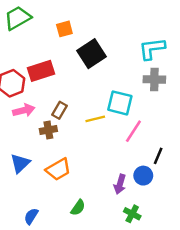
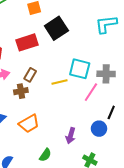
red rectangle: (41, 71) -> (27, 42), moved
gray cross: (154, 79) -> (106, 74), moved
purple arrow: (120, 184) -> (71, 136), moved

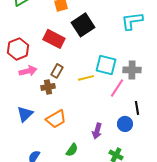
red rectangle: (27, 42) -> (54, 39), turned 45
black line: (111, 112) -> (137, 108), turned -32

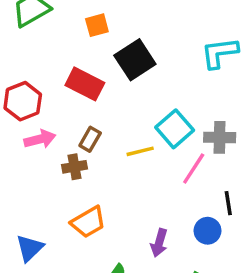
cyan square: (106, 65) -> (175, 129), turned 35
blue triangle: (25, 114) -> (30, 248), moved

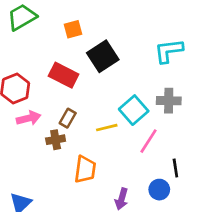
gray cross: (220, 137) -> (169, 101), moved
orange trapezoid: (88, 222) -> (85, 169), moved, turned -52

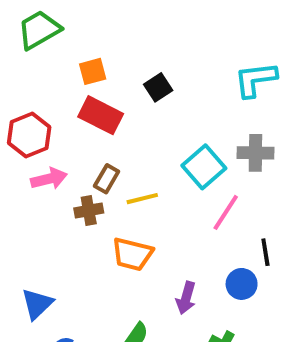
orange square: (73, 29) -> (93, 71), moved
black square: (103, 56) -> (158, 87), size x0.6
yellow line: (107, 128) -> (142, 199), moved
orange trapezoid: (85, 169) -> (132, 254), turned 96

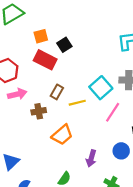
black square: (158, 87) -> (64, 45), moved
brown rectangle: (107, 179) -> (57, 92), moved
yellow line: (142, 199) -> (77, 103), moved
orange trapezoid: (132, 254) -> (62, 135), turned -55

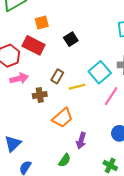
black square: (64, 45) -> (71, 39), moved
red rectangle: (45, 60) -> (34, 45), moved
purple arrow: (91, 158) -> (81, 141), moved

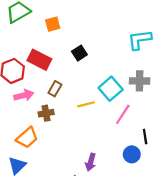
orange square: (42, 23) -> (53, 24), moved
brown rectangle: (57, 76) -> (55, 89), moved
orange trapezoid: (63, 118) -> (27, 138), moved

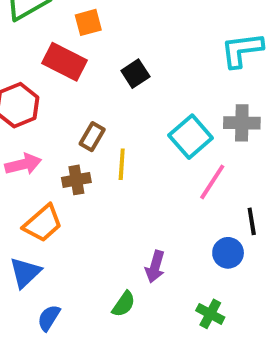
red rectangle: (39, 60) -> (65, 62), moved
pink arrow: (24, 95) -> (23, 164), moved
yellow line: (86, 104) -> (122, 164), moved, turned -72

